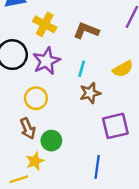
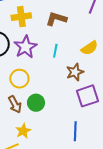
yellow cross: (45, 24) -> (21, 17), turned -30
brown star: (90, 93) -> (75, 72), moved
green circle: (51, 141) -> (36, 103), moved

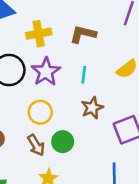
brown star: (75, 72) -> (92, 108), moved

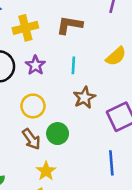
purple star: (46, 72) -> (35, 65), size x0.7

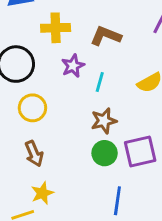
purple star: (35, 65) -> (73, 66), moved
yellow circle: (33, 106) -> (32, 108), moved
green circle: (58, 134) -> (105, 153), moved

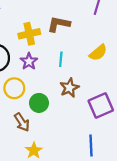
yellow cross: (56, 28) -> (29, 34), moved
purple star: (73, 66) -> (29, 61), moved
green circle: (105, 153) -> (39, 103), moved

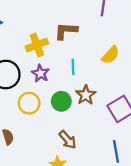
green circle: (39, 103) -> (61, 101), moved
brown arrow: (22, 122) -> (68, 140), moved

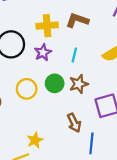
yellow circle: (29, 103) -> (27, 89), moved
brown arrow: (68, 140) -> (74, 123), moved

